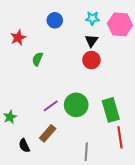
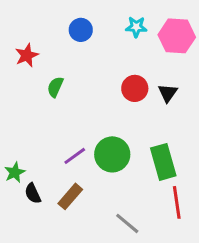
black triangle: (91, 41) -> (168, 93), moved
black semicircle: (24, 146) -> (33, 193), moved
gray line: (86, 152) -> (127, 223), turned -54

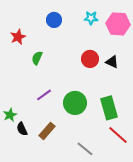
black triangle: (168, 93) -> (112, 62), turned -40
purple line: (75, 156) -> (44, 95), moved
red line: (177, 202) -> (118, 135), turned -40

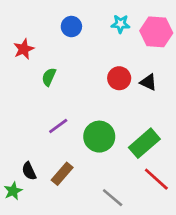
green rectangle: (109, 108) -> (144, 143), turned 65
green star: (10, 115) -> (13, 191), moved

